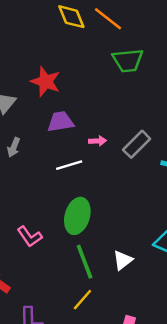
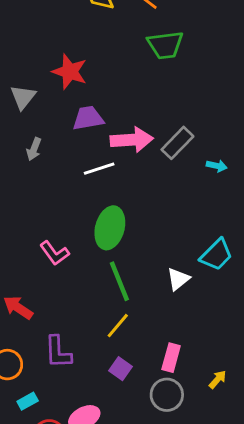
pink arrow: (97, 141) -> (132, 140), size x2.0
white triangle: (123, 260) -> (178, 279), moved

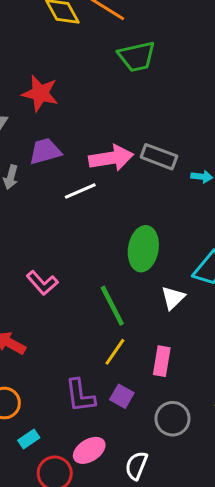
purple trapezoid: (88, 118) -> (45, 151), moved
gray rectangle: (177, 143) -> (159, 157), turned 72
green ellipse: (110, 228) -> (143, 249), moved
purple L-shape: (58, 352) -> (80, 396), moved
pink rectangle: (171, 358) -> (162, 361), moved

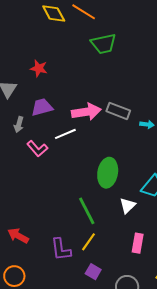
red star: (40, 93) -> (39, 68), size x0.7
pink L-shape: (42, 283) -> (37, 149), moved
pink rectangle: (162, 361) -> (138, 243), moved
purple L-shape: (80, 396) -> (61, 249), moved

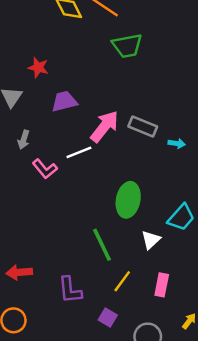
red star: (39, 68) -> (38, 67), moved
purple trapezoid: (42, 107) -> (64, 101), moved
pink arrow: (86, 112) -> (104, 126), turned -44
red arrow: (18, 236) -> (19, 272), turned -35
yellow line: (89, 242) -> (122, 281), moved

